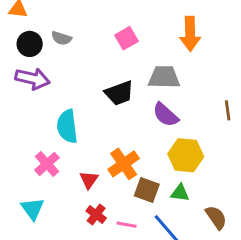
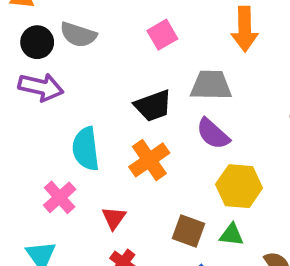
gray semicircle: (61, 38) -> (78, 35), size x1.4
orange cross: (124, 164) -> (149, 160), moved

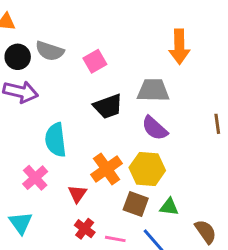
pink square: (162, 35) -> (95, 61), moved
orange cross: (149, 160) -> (107, 169), moved
yellow hexagon: (239, 186) -> (147, 169), moved

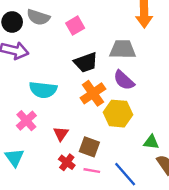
cyan semicircle: (56, 140) -> (43, 90), turned -76
orange cross: (107, 169) -> (93, 93), moved
brown square: (136, 204) -> (89, 147), moved
green triangle: (169, 207) -> (151, 142), moved

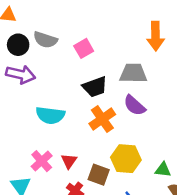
yellow hexagon: (118, 114) -> (126, 159), moved
pink cross: (26, 121) -> (42, 161), moved

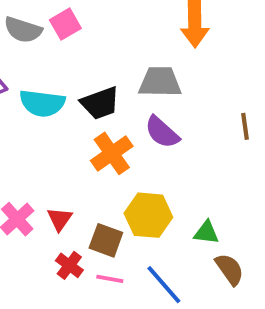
pink square: (84, 48) -> (65, 24), moved
cyan semicircle: (50, 115) -> (42, 103), moved

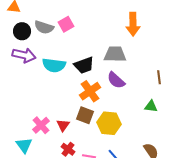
green triangle: (206, 233) -> (151, 106), moved
brown square: (106, 240) -> (85, 115), moved

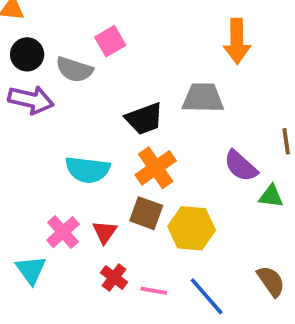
gray semicircle: (44, 27) -> (74, 70), moved
cyan semicircle: (54, 65) -> (88, 170), moved
purple semicircle: (116, 80) -> (241, 166), moved

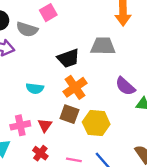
cyan semicircle: (88, 170) -> (35, 88), size x0.7
pink cross: (63, 232) -> (20, 125), turned 30
red cross: (114, 277) -> (40, 153), moved

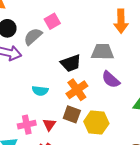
gray semicircle: (27, 29) -> (33, 37), turned 120
purple semicircle: (125, 86) -> (111, 80), moved

